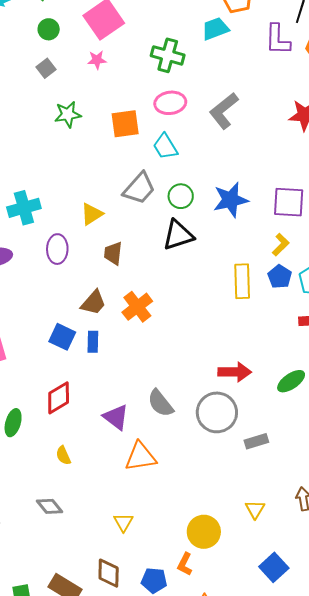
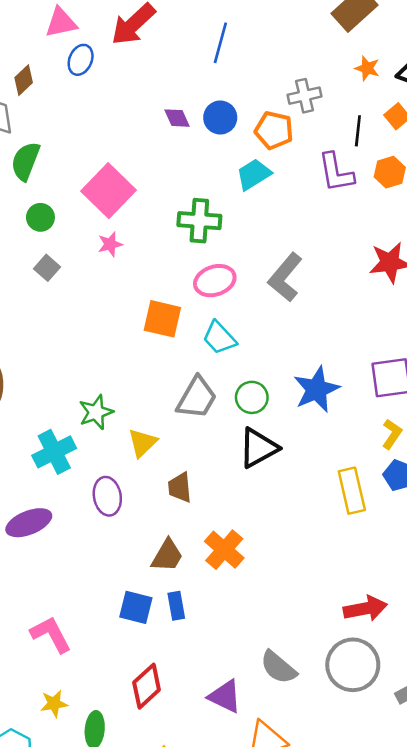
green star: (68, 114) -> (96, 412), moved
orange square: (125, 124) -> (162, 319), turned 32

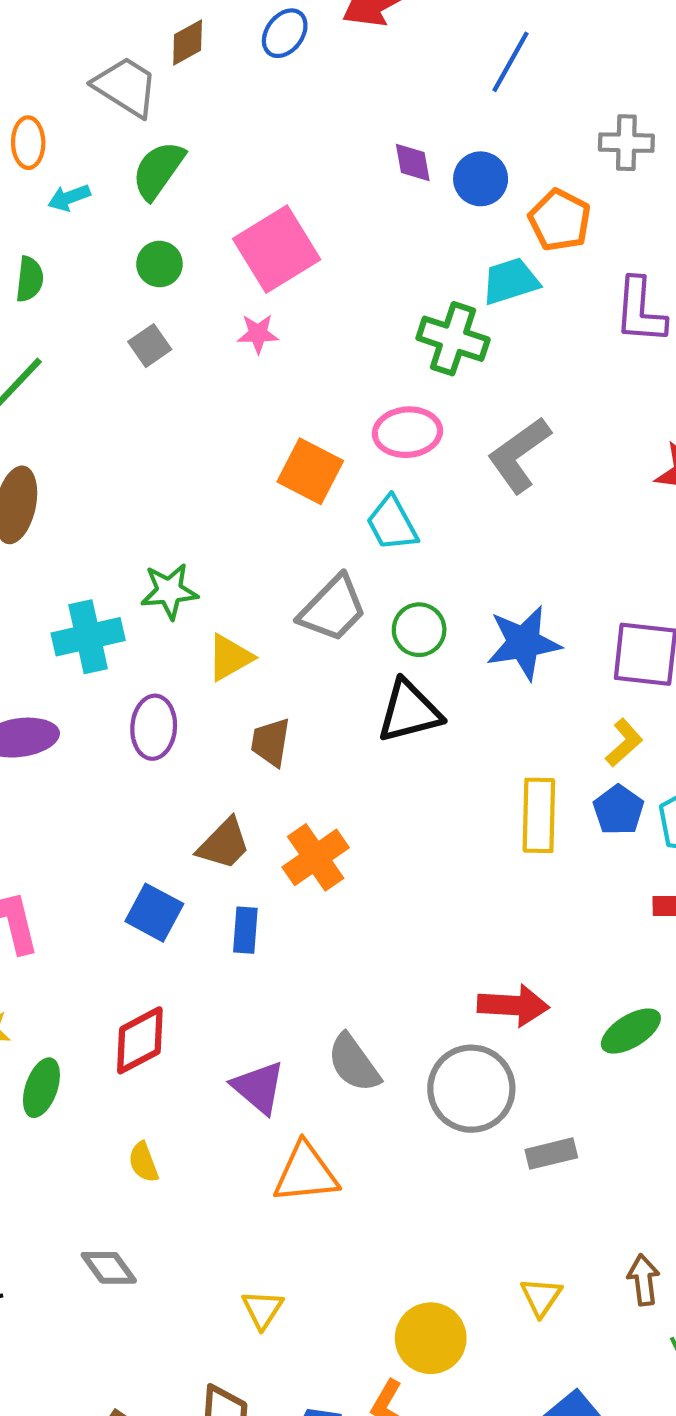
gray cross: (304, 96) -> (626, 143), moved
green cross: (199, 221) -> (453, 339), moved
blue rectangle: (176, 606) -> (245, 930), moved

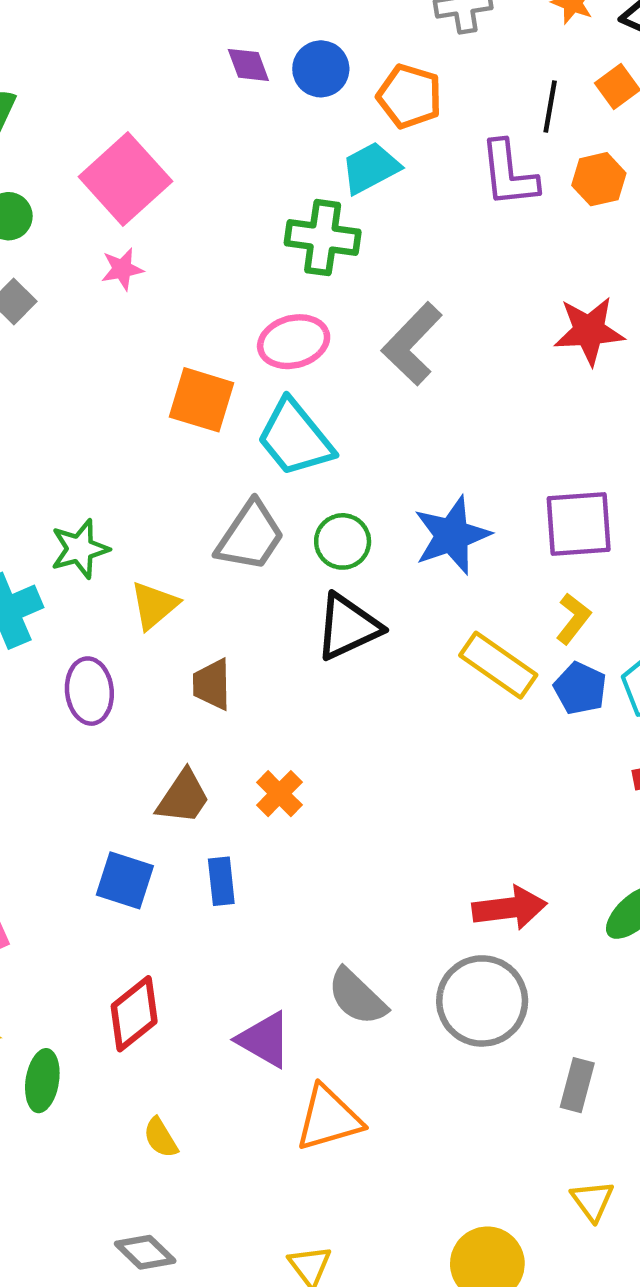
cyan trapezoid: (392, 524) -> (295, 438), size x1.4
yellow rectangle: (539, 815) -> (498, 665), moved, turned -46
orange cross: (316, 857) -> (279, 794), size x0.7
gray rectangle: (551, 1154) -> (577, 1085), moved, turned -51

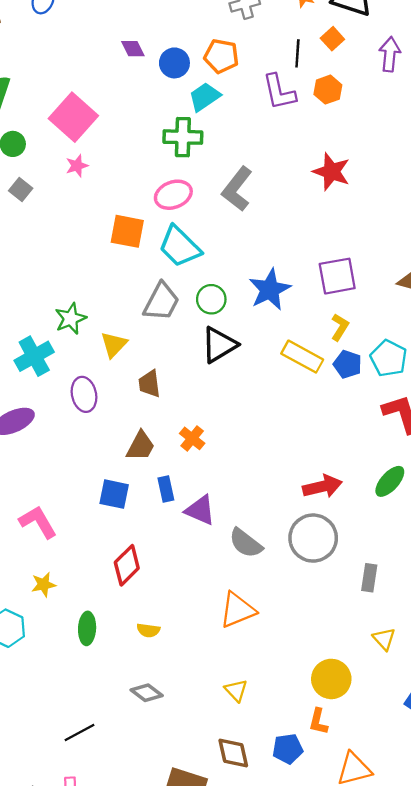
blue circle: (321, 69) -> (174, 63), moved
red star: (589, 331) -> (331, 172), turned 30
purple triangle: (264, 1040) -> (200, 510), moved
green ellipse: (42, 1081) -> (87, 628), moved
yellow semicircle: (161, 1138) -> (148, 630), turned -45

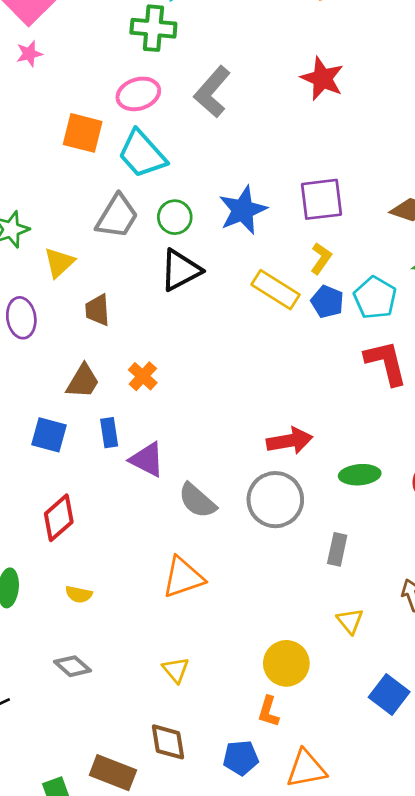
green ellipse: (390, 481) -> (360, 475), moved, turned 40
blue pentagon: (288, 749) -> (241, 758), moved

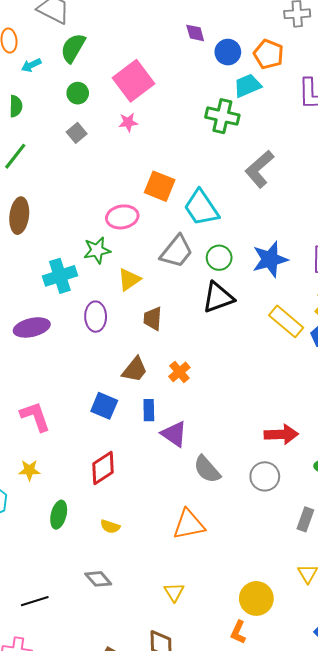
pink ellipse: (138, 94) -> (122, 217), moved
gray circle: (275, 500) -> (265, 476), size x0.7

